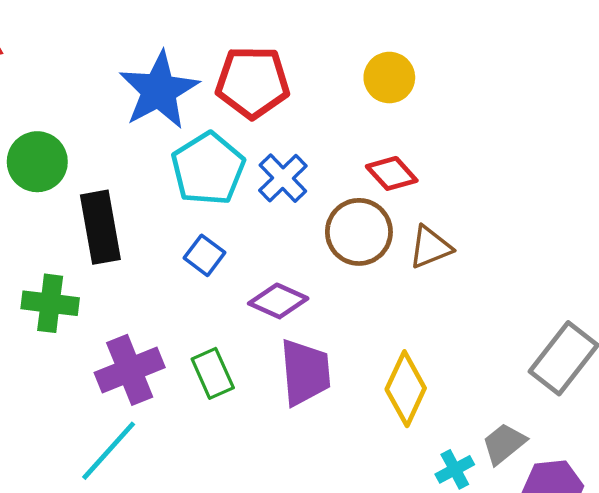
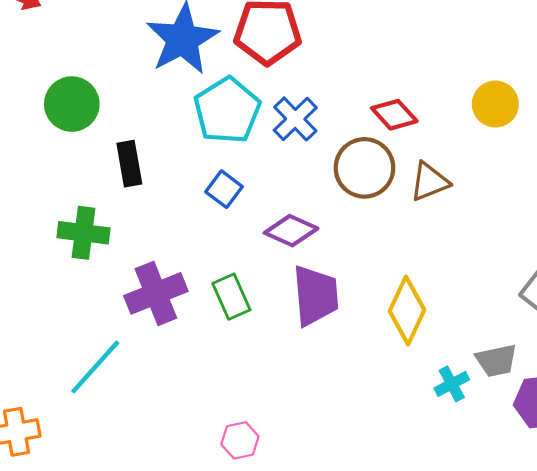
yellow circle: (389, 78) -> (495, 104), moved
black rectangle: (100, 227) -> (129, 164), size x0.7
gray trapezoid: (504, 444) -> (496, 361), turned -153
cyan line: (109, 451) -> (95, 367), moved

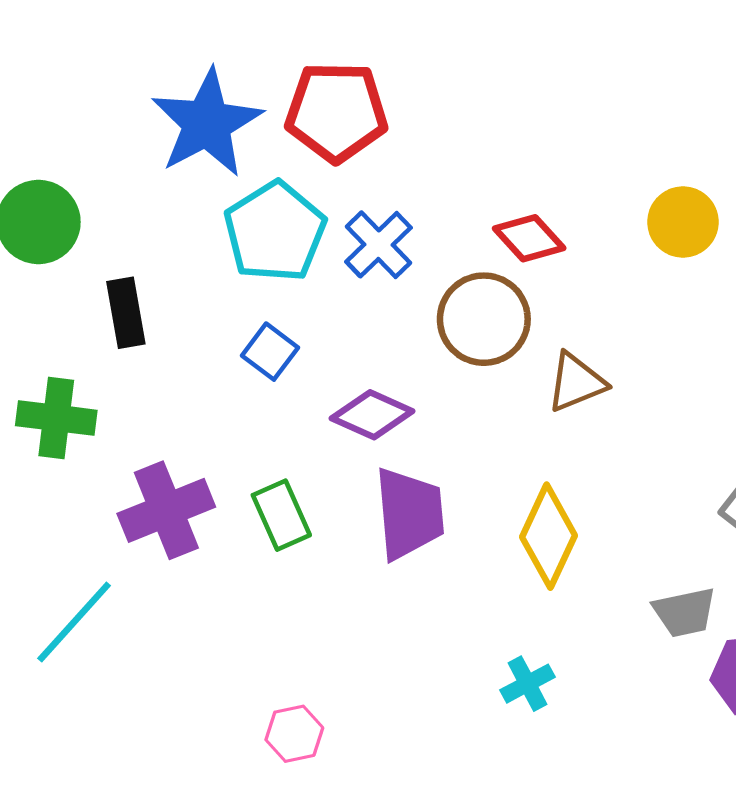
brown triangle: (429, 182) -> (576, 382), moved
cyan cross: (452, 384) -> (528, 684), moved

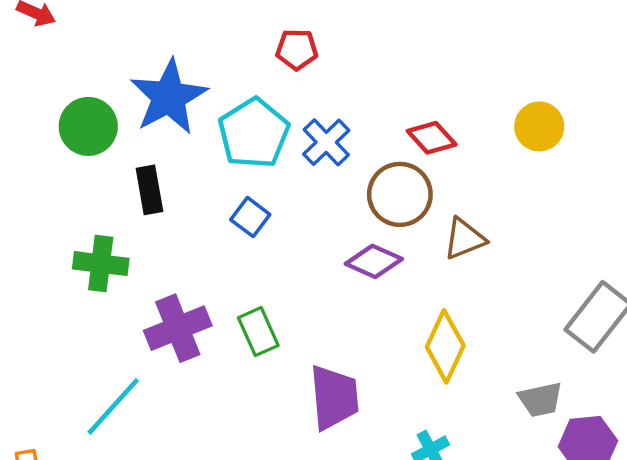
red pentagon: (336, 112) -> (297, 49), size x0.6
blue star: (207, 123) -> (169, 97), moved
purple diamond: (372, 415) -> (374, 261), moved
purple trapezoid: (409, 514) -> (334, 397), moved

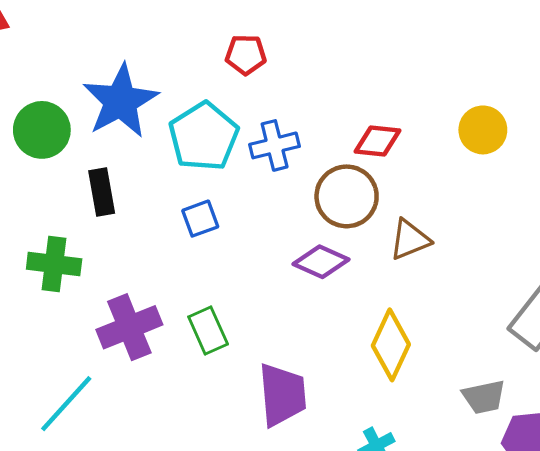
red diamond: (432, 138) -> (378, 141), turned -42
blue cross: (326, 142) -> (275, 145), turned 30
blue square: (250, 217) -> (200, 219), turned 33

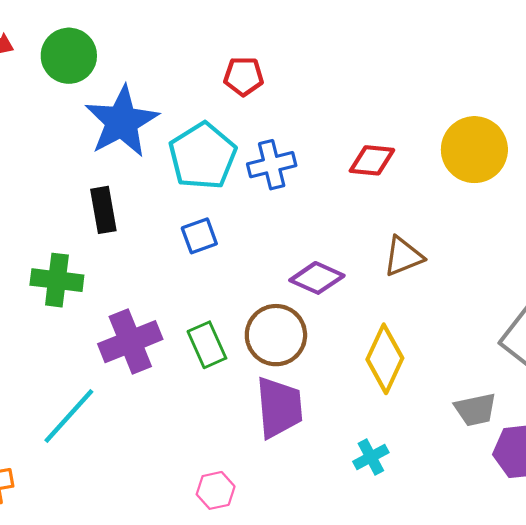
green circle: (42, 130) -> (69, 56), moved
yellow circle: (483, 130) -> (474, 150), size x1.4
brown circle: (347, 196) -> (276, 335), moved

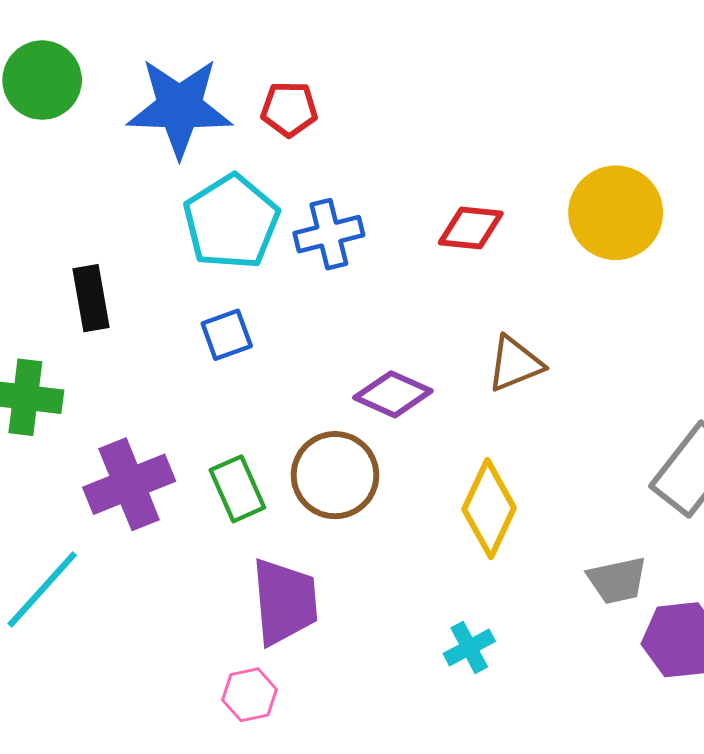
blue star: (122, 122) -> (179, 108), moved, turned 30
purple trapezoid: (279, 407) -> (285, 602), moved

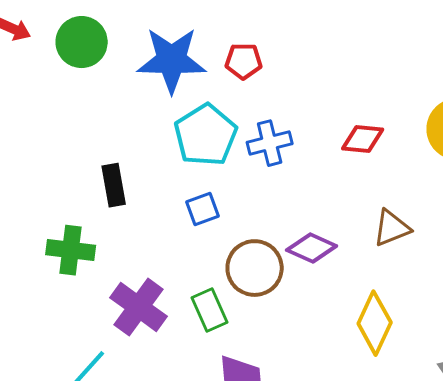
brown circle: (335, 475) -> (255, 268), moved
purple cross: (129, 484) -> (139, 307), turned -32

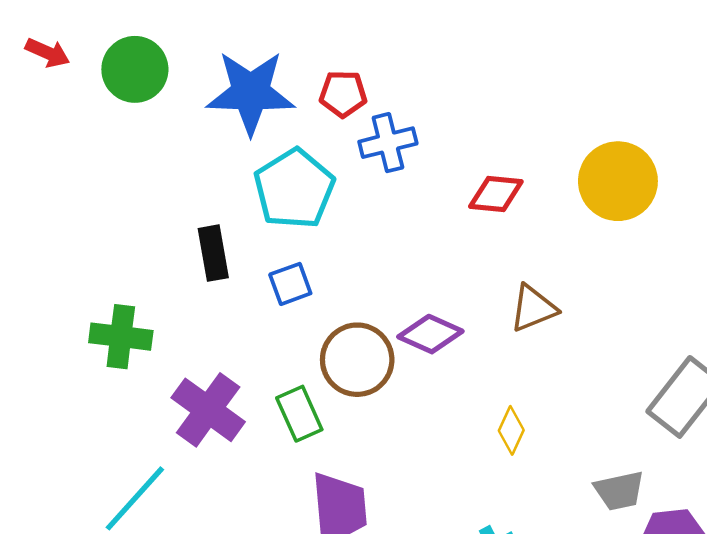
blue cross: (270, 143) -> (388, 143), moved
black rectangle: (114, 185) -> (213, 253), moved
yellow diamond: (375, 323) -> (511, 430), size x0.6

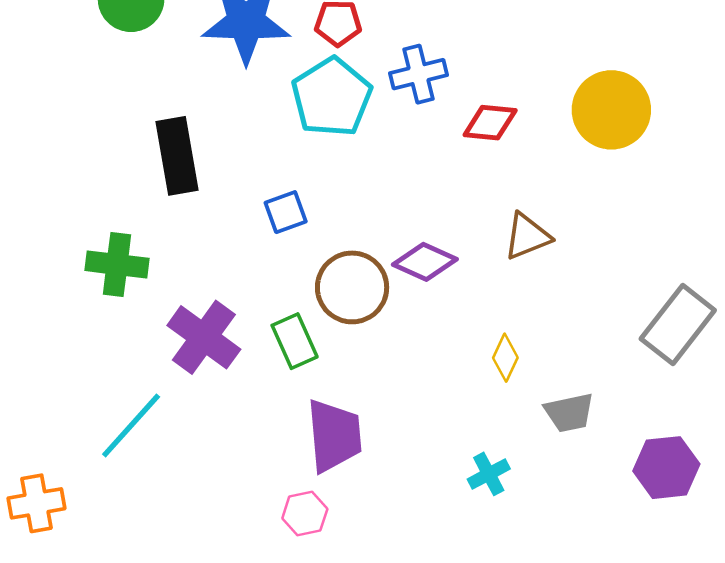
blue cross: (388, 143) -> (418, 74), moved
cyan pentagon: (294, 189) -> (332, 97), moved
black rectangle: (213, 253) -> (177, 156), moved, size x1.4
gray trapezoid: (619, 491) -> (569, 413), moved

